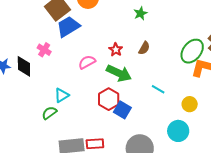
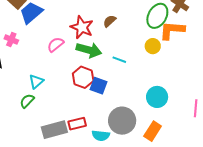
brown semicircle: (144, 48) -> (110, 21), turned -152
red star: (116, 50) -> (82, 27), size x1.6
cyan line: (158, 89) -> (119, 60), moved
yellow circle: (190, 104) -> (153, 46), moved

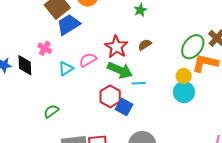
cyan line: (119, 60) -> (139, 83), moved, turned -32
cyan triangle: (36, 81) -> (66, 69), moved
cyan circle: (157, 97) -> (184, 92), moved

